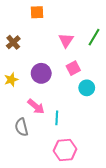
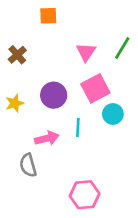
pink square: (73, 68) -> (95, 88), size x1.5
pink arrow: (36, 106) -> (47, 138), turned -54
cyan line: (57, 118) -> (78, 127), moved

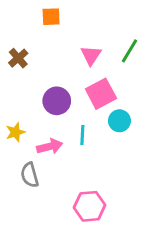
yellow star: (15, 103) -> (15, 132), moved

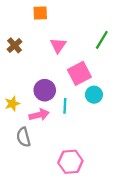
pink triangle: (91, 55) -> (58, 45), moved
purple circle: (57, 101) -> (45, 90), moved

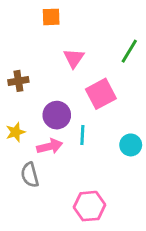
brown cross: (15, 45) -> (18, 81), moved, turned 32
cyan circle: (94, 95) -> (131, 145), moved

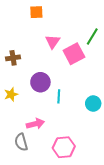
pink square: (101, 94) -> (74, 54), moved
pink arrow: (50, 146) -> (35, 124), moved
gray semicircle: (30, 175) -> (21, 142), moved

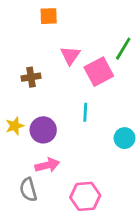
brown cross: (13, 58) -> (31, 77), moved
purple circle: (40, 82) -> (43, 130), moved
cyan line: (59, 96) -> (85, 112), moved

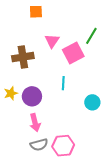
brown cross: (31, 77) -> (23, 57), size x1.5
pink arrow: (47, 165) -> (35, 122), turned 90
gray semicircle: (28, 190) -> (39, 145), moved, turned -90

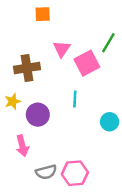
yellow star: (11, 93) -> (13, 101), moved
pink arrow: (35, 122) -> (22, 146), moved

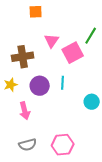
purple circle: (38, 115) -> (40, 86), moved
pink arrow: (22, 146) -> (25, 111), moved
gray semicircle: (46, 172) -> (28, 145), moved

